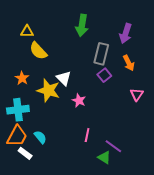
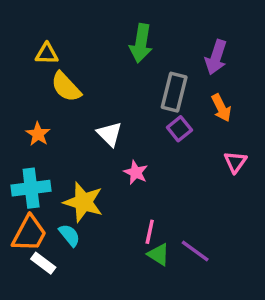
yellow star: (48, 90) -> (83, 202), moved
green triangle: (104, 157) -> (158, 254), moved

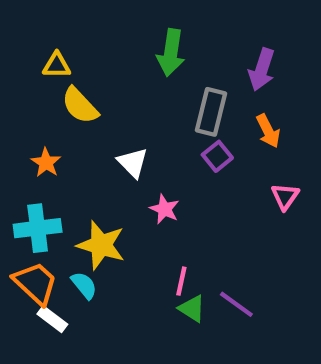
orange trapezoid: (29, 234) -> (35, 283), turned -75

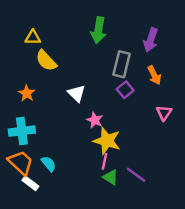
yellow star: (101, 245) -> (107, 141), moved

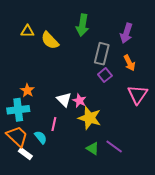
yellow semicircle: (46, 61) -> (50, 40), moved
orange star: (27, 93) -> (27, 90), moved
white triangle: (77, 93) -> (64, 100), moved
pink triangle: (164, 113) -> (138, 94), size x1.5
pink line: (104, 161) -> (54, 124), moved

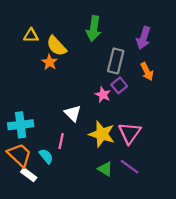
orange star: (27, 90) -> (50, 62), moved
pink triangle: (138, 94) -> (130, 133), moved
pink star: (79, 101) -> (103, 95), moved

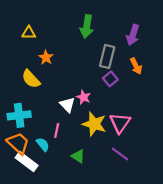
yellow semicircle: (57, 46) -> (31, 79), moved
pink star: (103, 95) -> (84, 97), moved
green triangle: (105, 169) -> (78, 156), moved
white rectangle: (29, 175) -> (27, 162), size x1.5

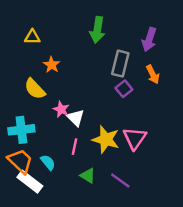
pink star: (84, 97) -> (61, 109), moved
pink line: (57, 130) -> (74, 147), moved
purple line: (120, 154) -> (120, 180), moved

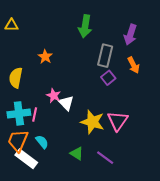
yellow triangle: (32, 37) -> (12, 25), moved
yellow semicircle: (35, 89) -> (16, 78), moved, turned 54
pink line: (74, 147) -> (35, 115), moved
orange trapezoid: (20, 161) -> (18, 141), turned -110

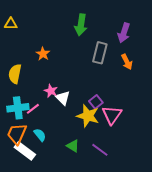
purple square: (108, 78) -> (96, 102), moved
pink line: (35, 115) -> (33, 109), turned 40

